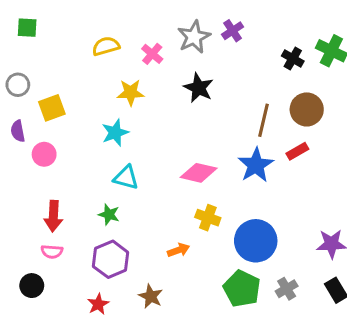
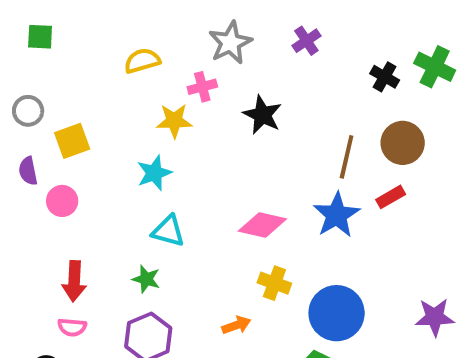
gray star: (194, 37) -> (230, 43), moved
pink cross: (152, 54) -> (202, 87), moved, turned 35

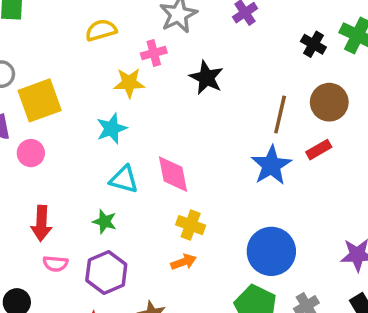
yellow square: (72, 141) -> (40, 100), size x1.4
pink diamond: (262, 225) -> (173, 174), moved, turned 66
yellow cross: (274, 283) -> (191, 225), moved
pink semicircle: (72, 327) -> (55, 264), moved

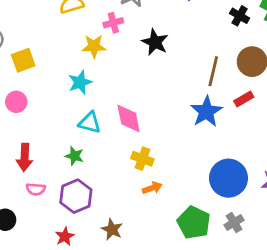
yellow square: (40, 100) -> (23, 60), size x0.7
blue circle: (271, 251) -> (228, 178), moved
orange arrow: (184, 262) -> (152, 188), moved

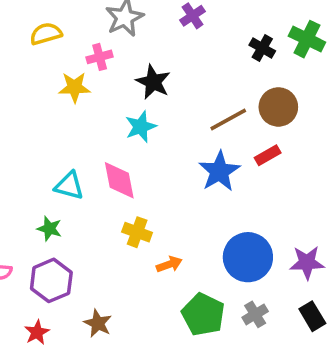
brown line: (213, 71) -> (228, 120), turned 48
cyan star: (80, 82) -> (141, 127), moved
orange arrow: (152, 188) -> (169, 264), moved

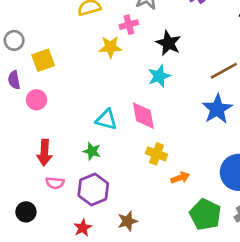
brown star: (98, 323) -> (128, 221), turned 30

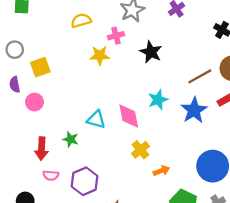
cyan star: (159, 76) -> (158, 100), moved
green star: (92, 151) -> (71, 139), moved
yellow cross: (157, 154) -> (140, 150), turned 30

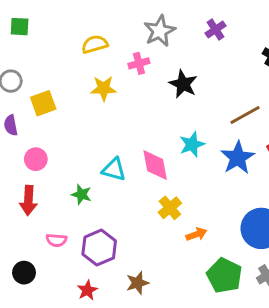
yellow star: (100, 55) -> (104, 88), moved
pink circle: (34, 102) -> (36, 159), moved
red arrow: (41, 149) -> (28, 200), moved

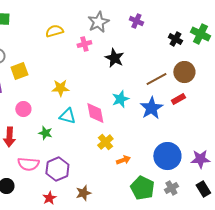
purple cross: (216, 29) -> (136, 21), turned -32
yellow star: (104, 88) -> (60, 88), moved
pink circle: (36, 159) -> (23, 109), moved
pink semicircle: (56, 240) -> (28, 164), size x1.5

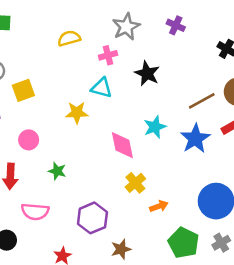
cyan triangle: (67, 116) -> (102, 88), moved
purple hexagon: (57, 169) -> (92, 218), moved
brown star: (83, 193) -> (121, 249), moved

